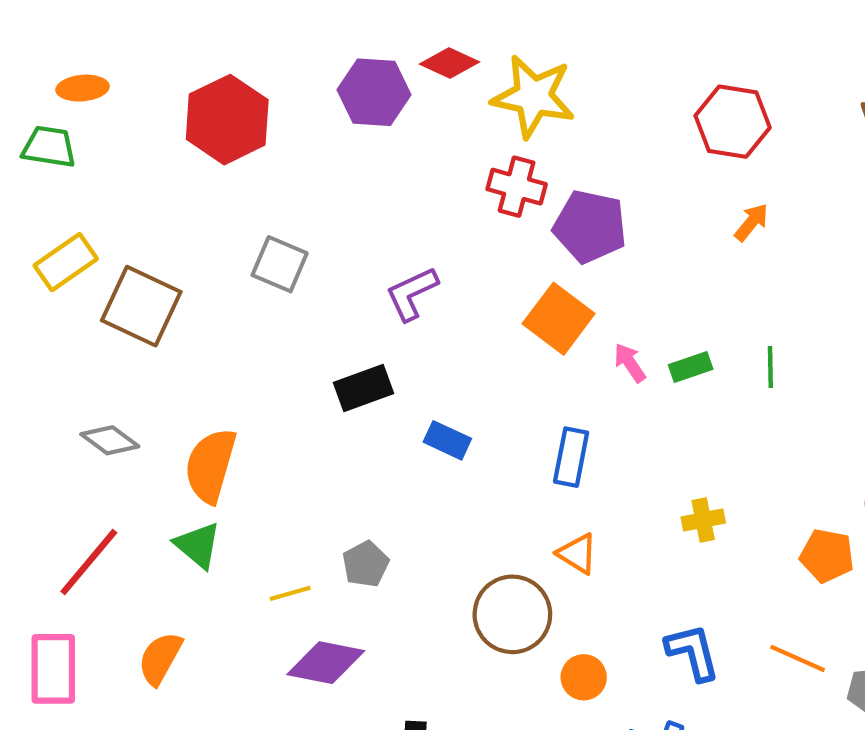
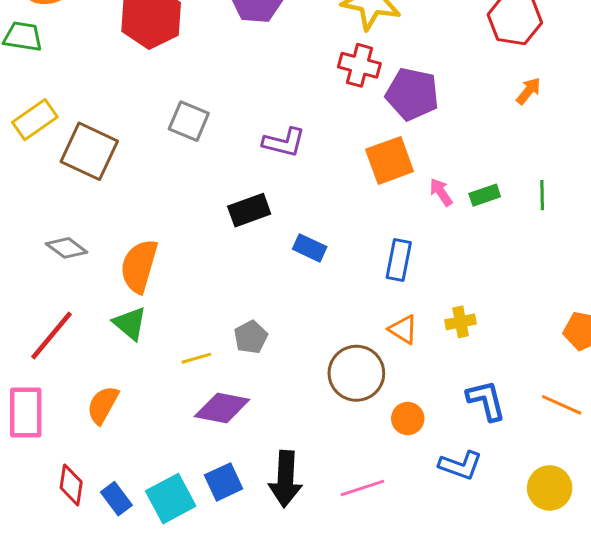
purple L-shape: (412, 294) -> (284, 142), turned -141
orange square: (559, 319) -> (390, 160), turned 33
yellow cross: (703, 520) -> (461, 322), moved

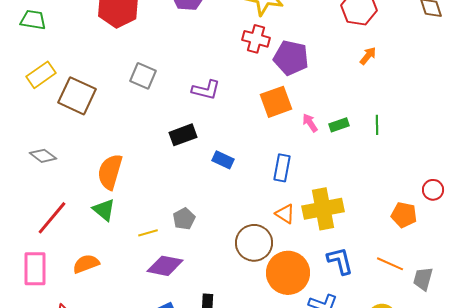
gray diamond: (67, 248) -> (43, 156), moved
yellow cross: (461, 322) -> (323, 209), size x2.0
orange semicircle: (103, 405) -> (86, 264), turned 40
orange circle: (408, 419) -> (288, 273), size x2.0

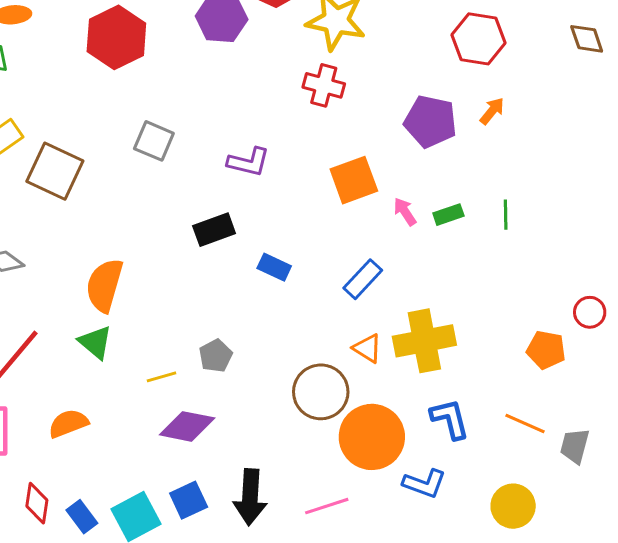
purple pentagon: (291, 58) -> (430, 121), moved
blue rectangle: (282, 168) -> (363, 279), turned 32

